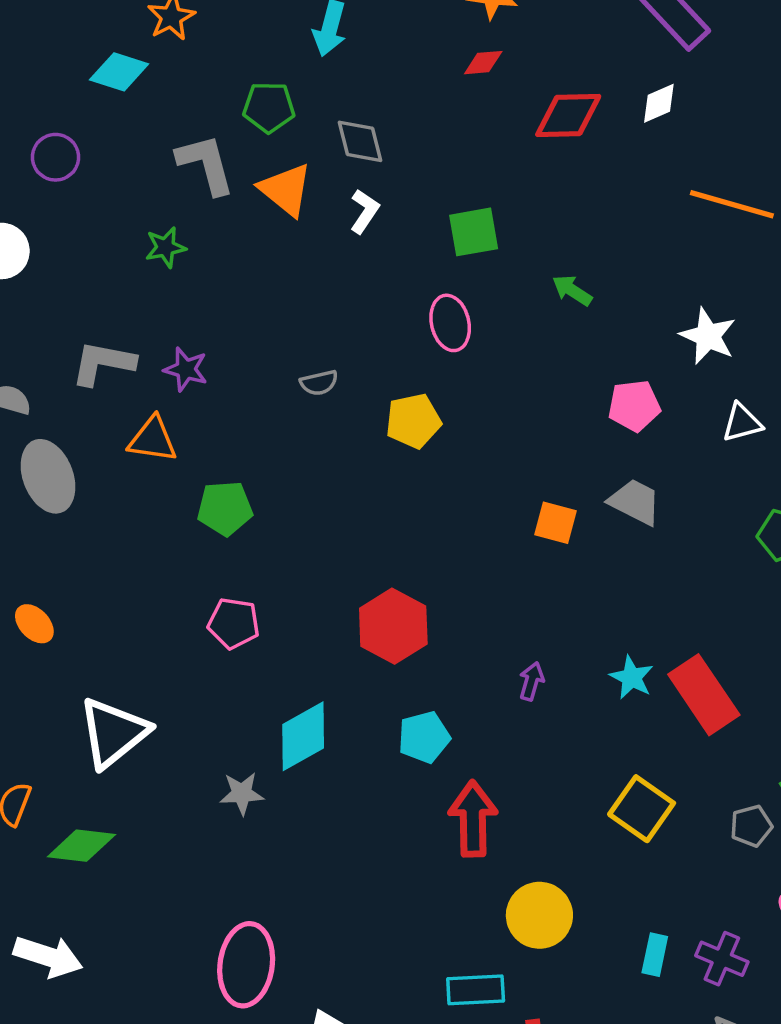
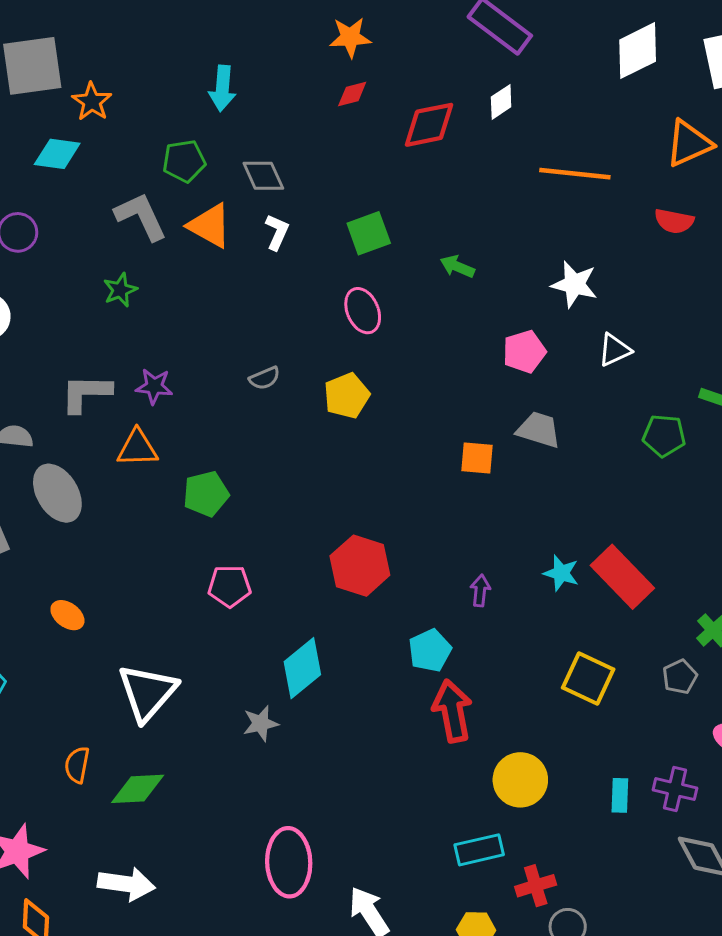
cyan pentagon: (424, 737) -> (430, 651), moved

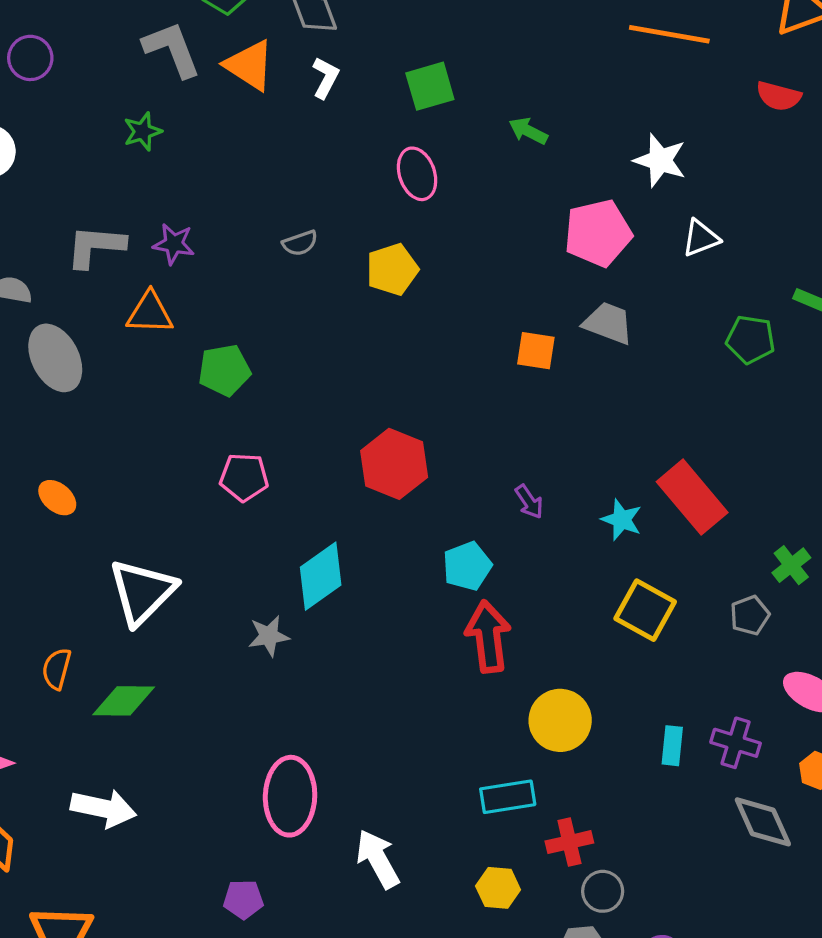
pink pentagon: (524, 352) -> (598, 233), size x1.4
cyan star: (561, 573) -> (622, 520), moved
purple arrow: (480, 591) -> (529, 502), turned 136

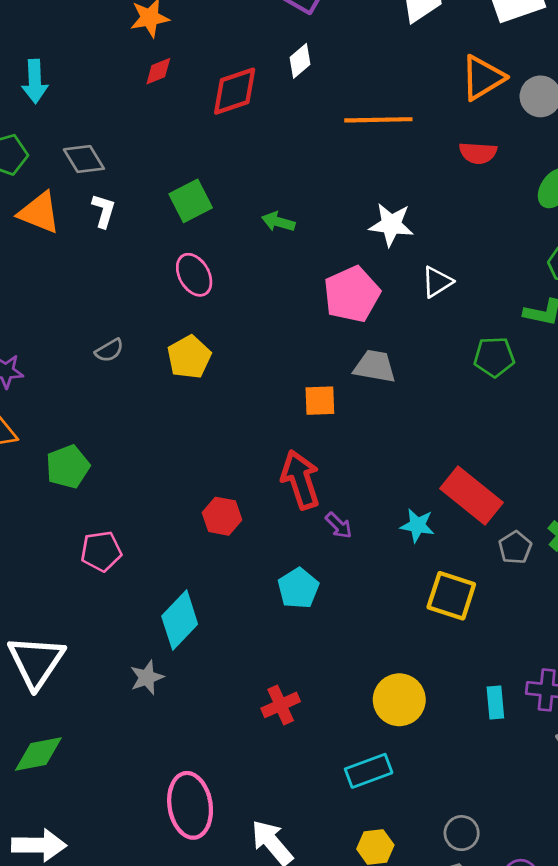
red hexagon: (394, 464) -> (222, 516), size x0.7
gray pentagon: (750, 615) -> (515, 547), moved
red arrow: (488, 637) -> (300, 480), moved
red cross: (569, 842) -> (281, 705), moved

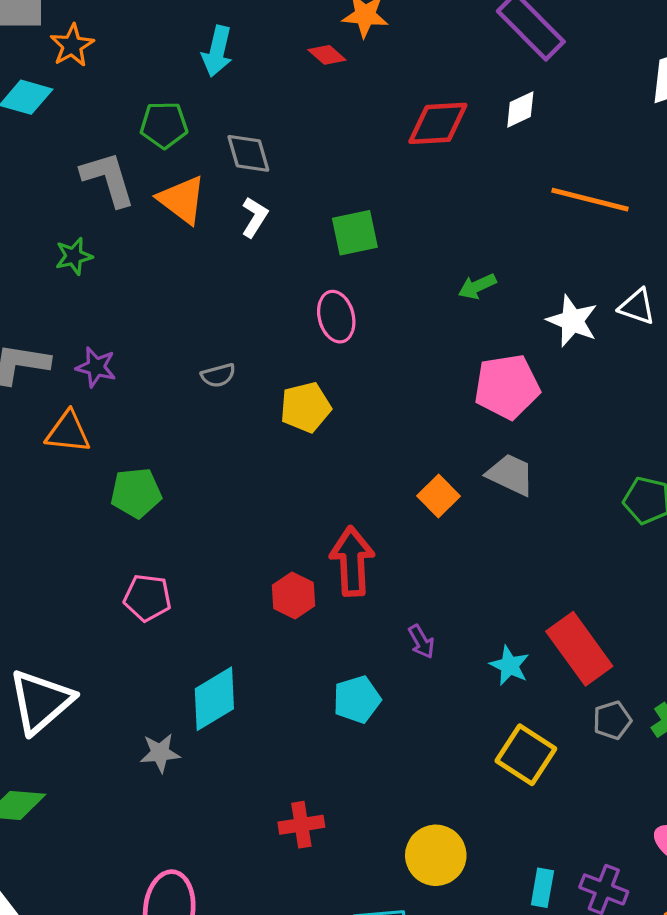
red diamond: (158, 71) -> (327, 55), moved, turned 48
green arrow: (278, 222) -> (477, 286), moved, turned -56
white triangle: (437, 282) -> (637, 307), moved, turned 36
orange square: (320, 401) -> (439, 496), turned 32
red arrow: (300, 480) -> (352, 561), moved

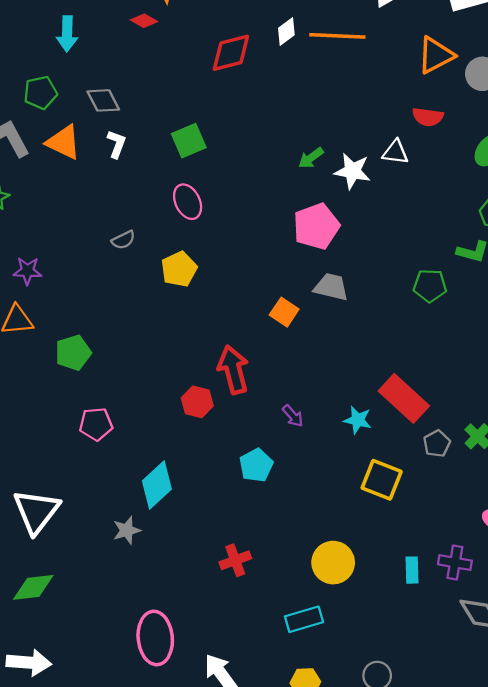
orange line: (590, 200) -> (337, 36), moved
green arrow: (477, 286) -> (311, 158), moved
gray semicircle: (218, 375) -> (123, 240), moved

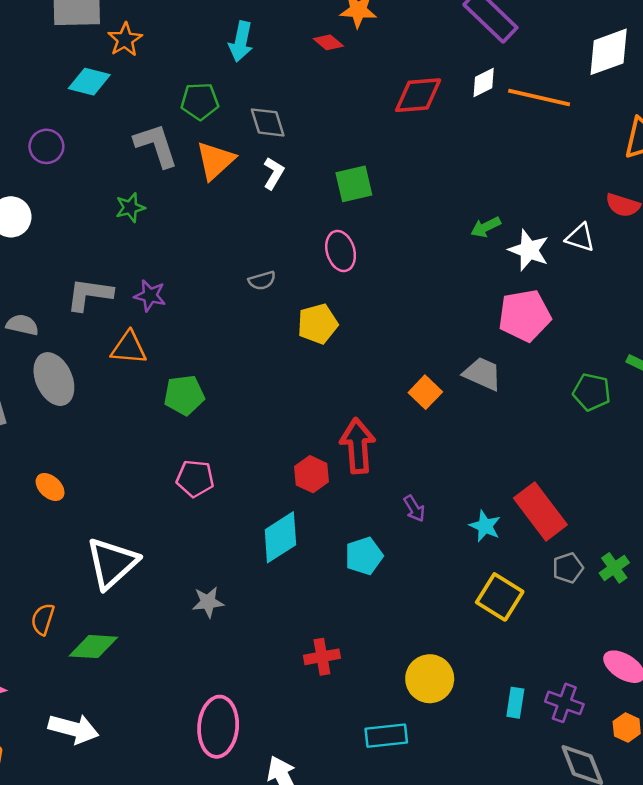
orange triangle: (64, 142) -> (215, 161), turned 42
pink pentagon: (316, 226) -> (525, 315), moved
cyan diamond: (157, 485) -> (280, 537), moved

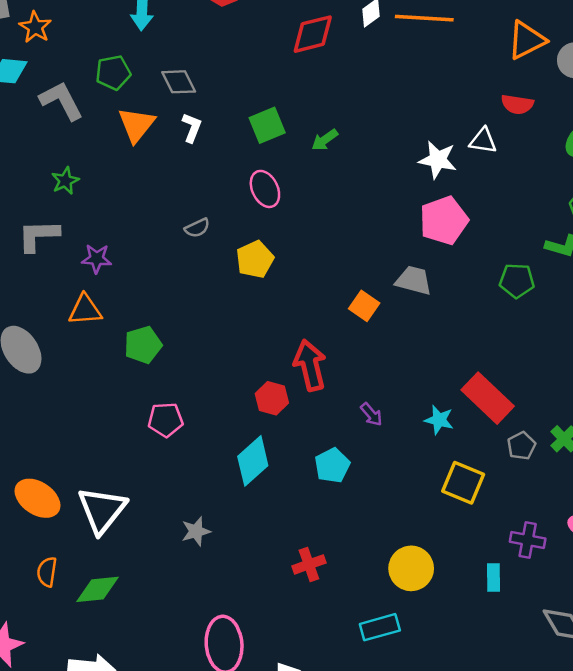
gray L-shape: (156, 145) -> (61, 101), moved
green arrow: (486, 227) -> (325, 140), moved
gray L-shape: (89, 294) -> (38, 236), moved
orange ellipse: (50, 487) -> (37, 498), moved, size x1.6
purple cross: (564, 703) -> (528, 540), moved

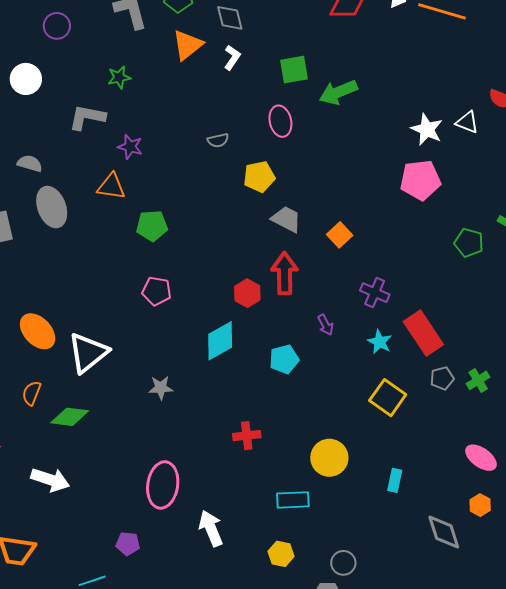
green arrow: (325, 140) -> (338, 92), size x1.6
gray trapezoid: (414, 280) -> (286, 219), moved
purple cross: (528, 540) -> (375, 293), moved

